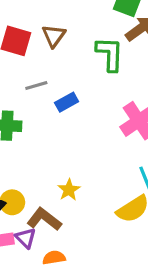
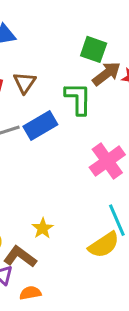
blue rectangle: (67, 102) -> (40, 125), moved, size x1.5

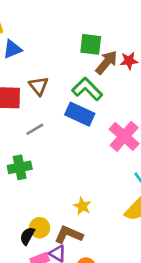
green L-shape: (78, 99) -> (87, 89), turned -32
blue rectangle: (40, 125) -> (80, 114), moved, turned 68

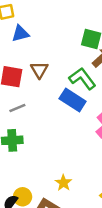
gray line: (35, 129) -> (17, 108), moved

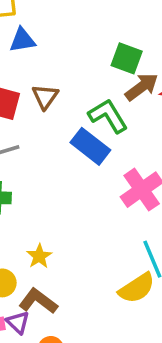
yellow star: (63, 183) -> (39, 256), moved

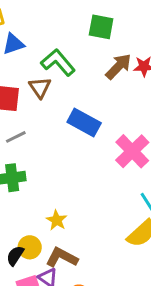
green square: (127, 58) -> (101, 27), moved
green L-shape: (108, 116) -> (58, 62), moved

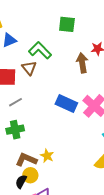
brown arrow: (118, 66) -> (82, 63), moved, turned -48
blue rectangle: (84, 122) -> (66, 104), moved
brown L-shape: (62, 257) -> (26, 160), moved

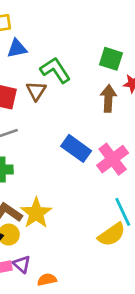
green square: (67, 24) -> (111, 59), moved
yellow star: (47, 156) -> (36, 213), size x1.6

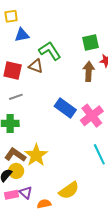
green square: (111, 59) -> (91, 42), turned -30
brown triangle: (36, 91) -> (36, 66), turned -42
yellow semicircle: (112, 235) -> (69, 190), moved

